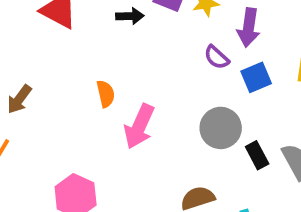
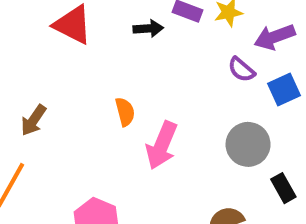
purple arrow: (249, 27) -> (275, 37), turned 63
black rectangle: (257, 155) -> (283, 188), moved

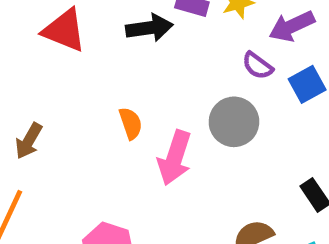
black arrow: (148, 29) -> (149, 28), size x1.4
gray circle: (248, 144) -> (234, 122), moved

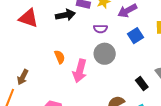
purple semicircle: (258, 66) -> (100, 29), moved, turned -32
brown arrow: (29, 141) -> (23, 77), moved

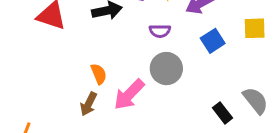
pink arrow: (80, 71) -> (129, 95), turned 30
brown arrow: (23, 77) -> (89, 104), moved

